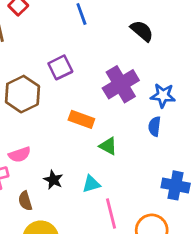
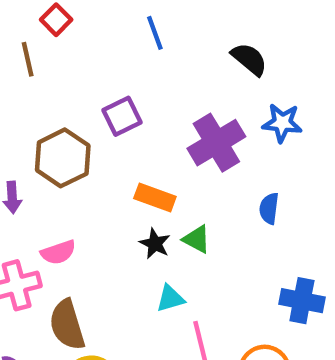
blue star: (163, 95) -> (282, 123), moved
black star: (53, 180) -> (155, 244), moved
brown semicircle: (25, 201) -> (67, 325), size x1.6

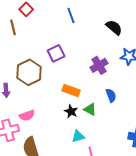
purple cross: (216, 143) -> (99, 65), size x0.7
blue semicircle: (269, 208) -> (111, 95), moved, turned 152

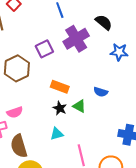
purple cross: (99, 65) -> (76, 39), moved, size x1.4
blue semicircle: (111, 95) -> (101, 92), turned 128
cyan triangle: (78, 136) -> (57, 134), moved

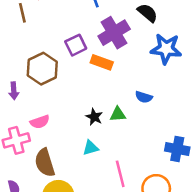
blue star: (119, 52) -> (166, 49), size x1.4
orange rectangle: (60, 87) -> (102, 62), moved
green triangle: (79, 106) -> (118, 114), turned -32

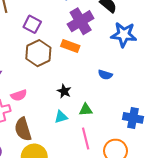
purple square: (76, 45) -> (32, 24), moved, turned -36
brown hexagon: (42, 69) -> (38, 53), moved
green triangle: (118, 114) -> (86, 110), moved

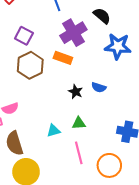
black star: (64, 91) -> (76, 92), moved

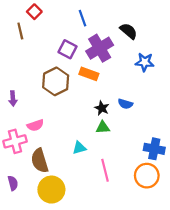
purple square: (24, 36) -> (67, 49), moved
blue star: (118, 46) -> (145, 62), size x0.7
green triangle: (79, 123) -> (103, 127), moved
orange circle: (109, 165) -> (147, 176), moved

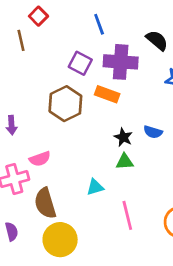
purple cross: (100, 48) -> (121, 62), turned 35

